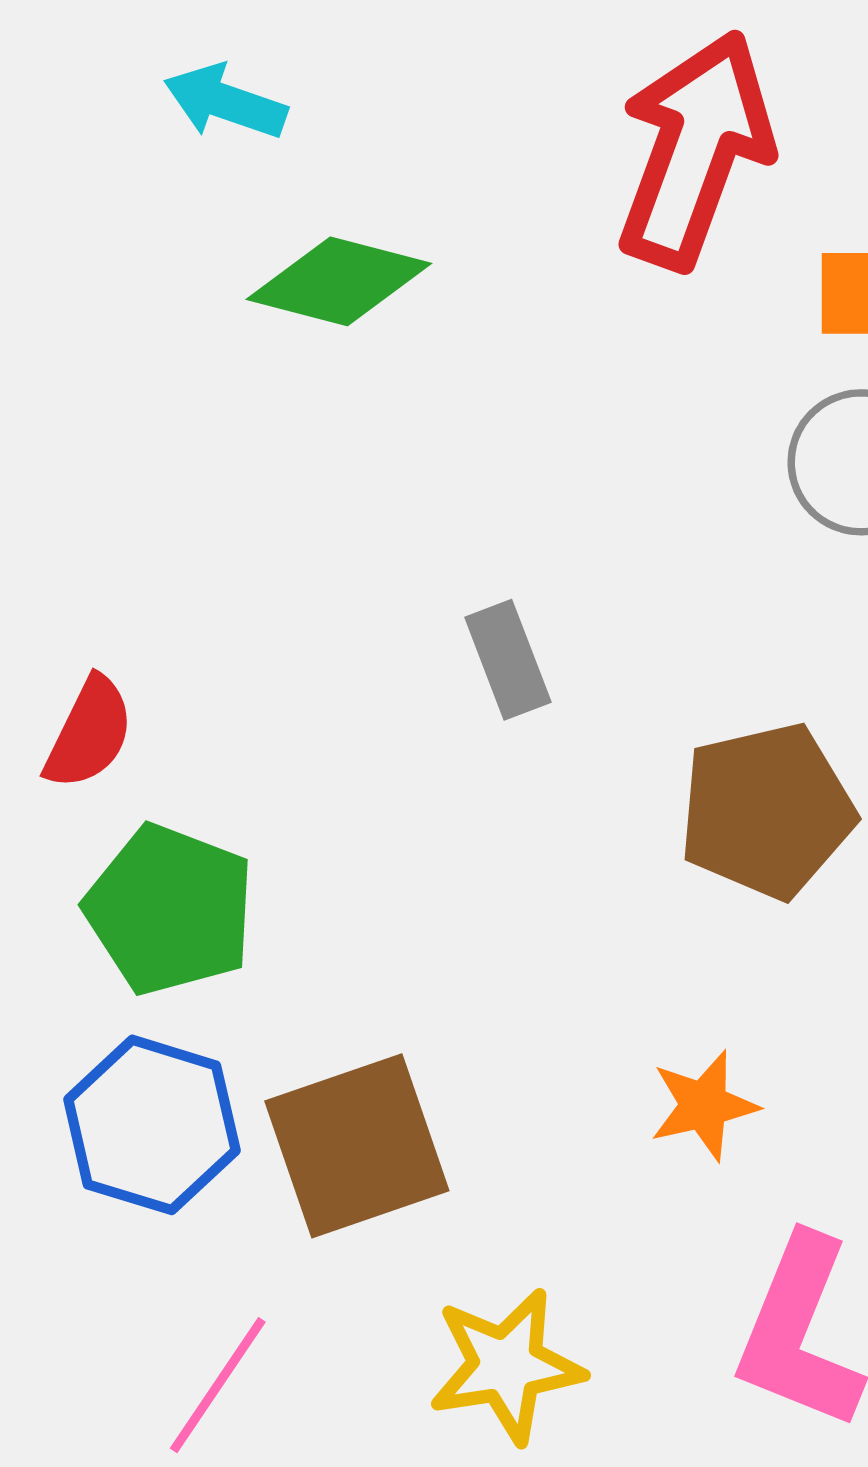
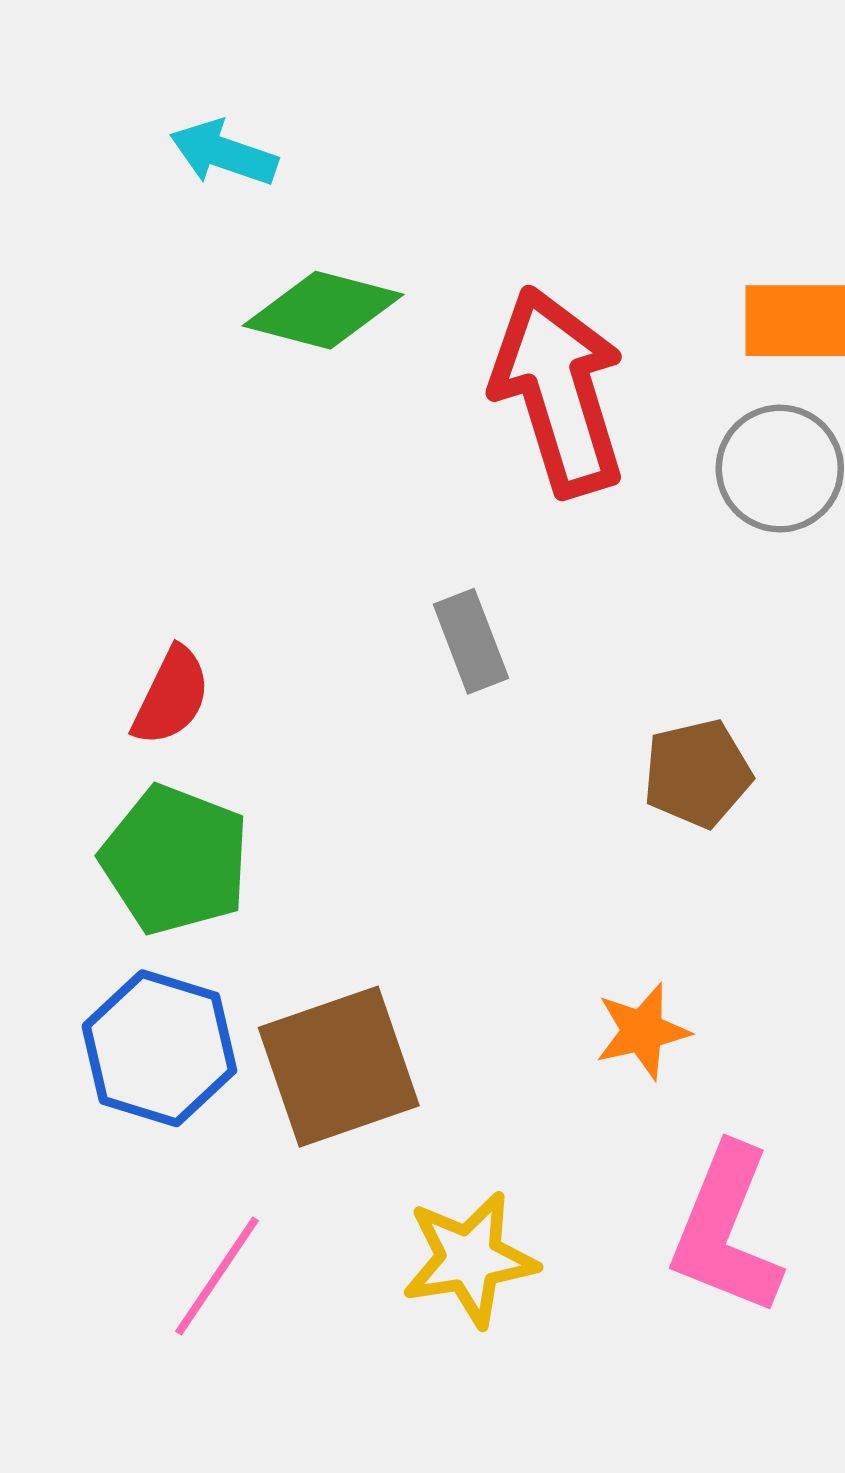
red arrow: (695, 150) -> (559, 391), moved, turned -37
red semicircle: (89, 733) -> (171, 696), moved
brown pentagon: (767, 811) -> (697, 773), size x0.7

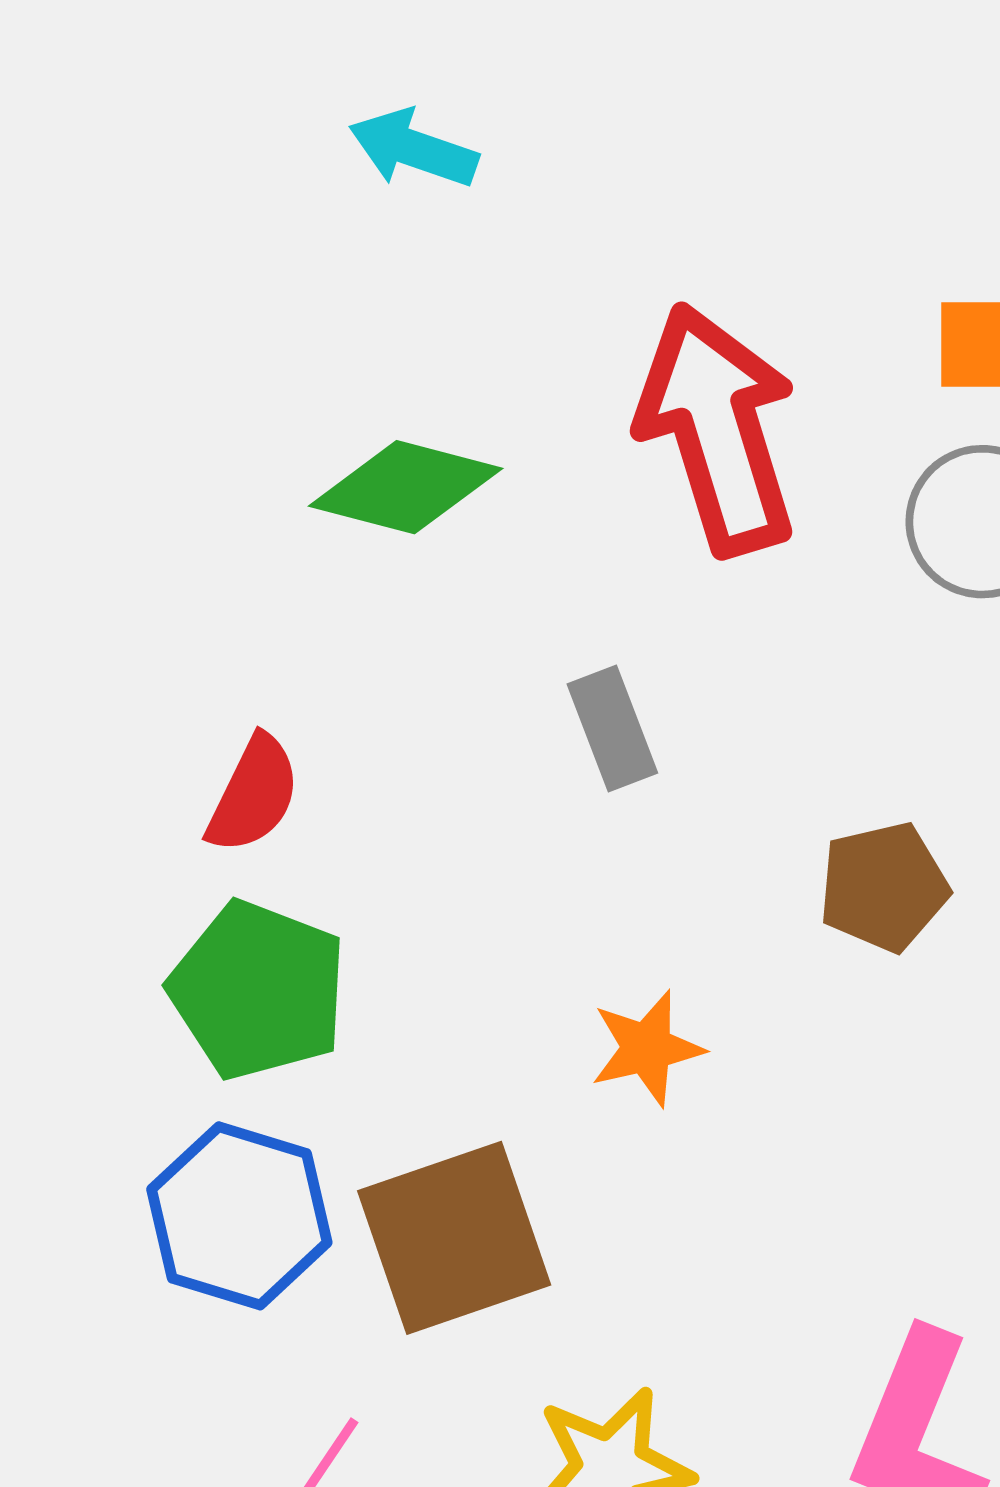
cyan arrow: (224, 153) -> (413, 149), moved
green diamond: (323, 310) -> (406, 487), moved
orange star: (642, 1031) -> (647, 1048), moved

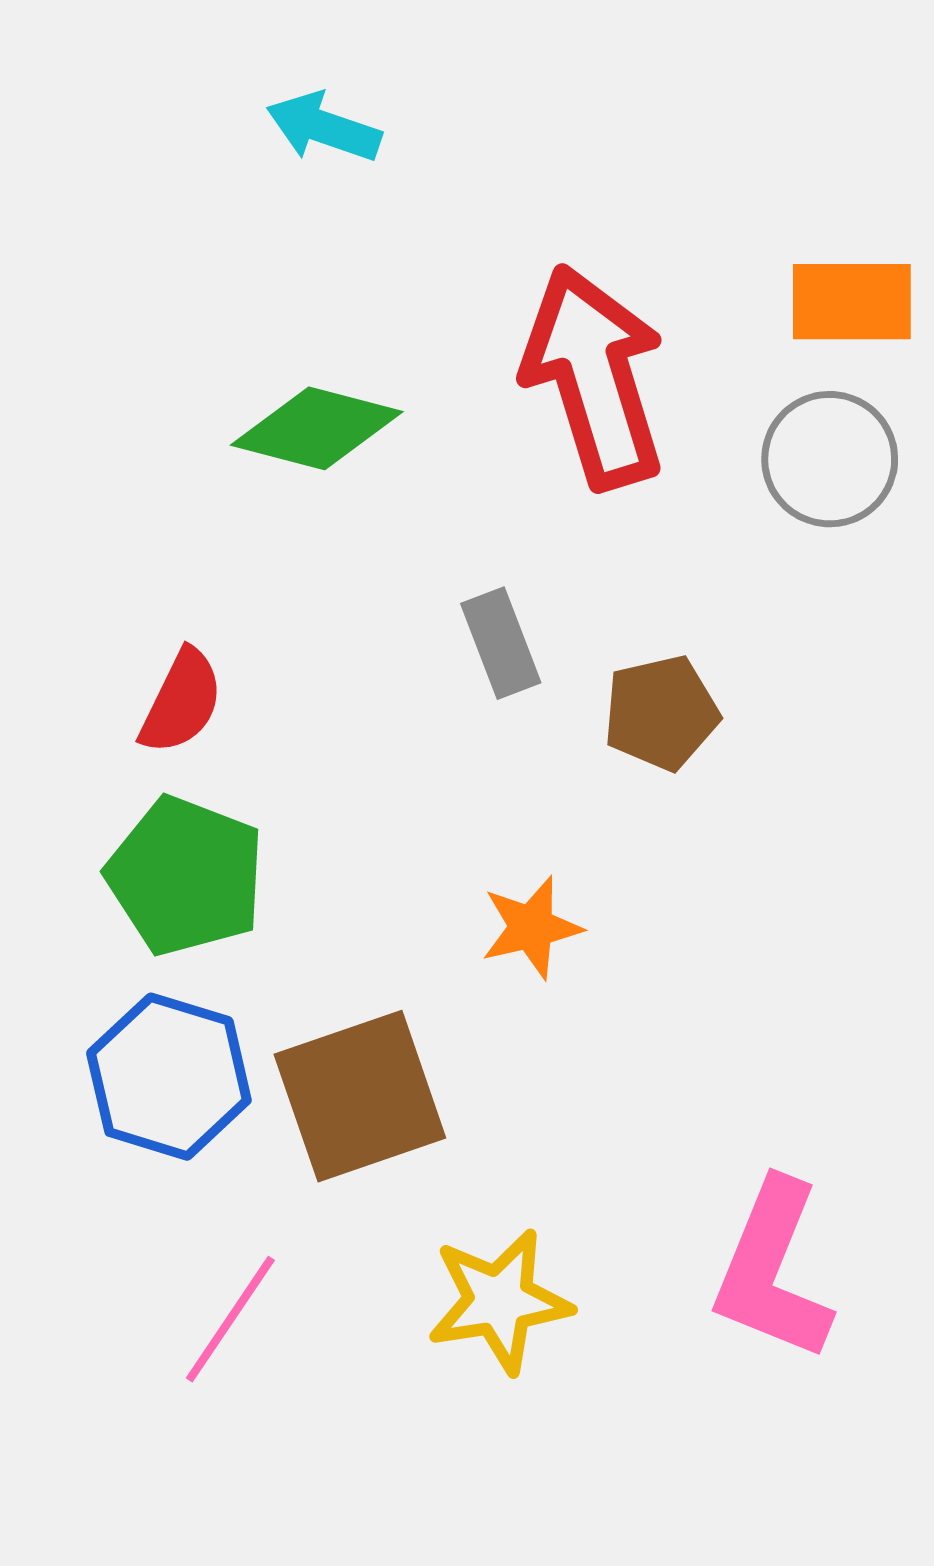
brown pentagon: (884, 887) -> (661, 713), moved

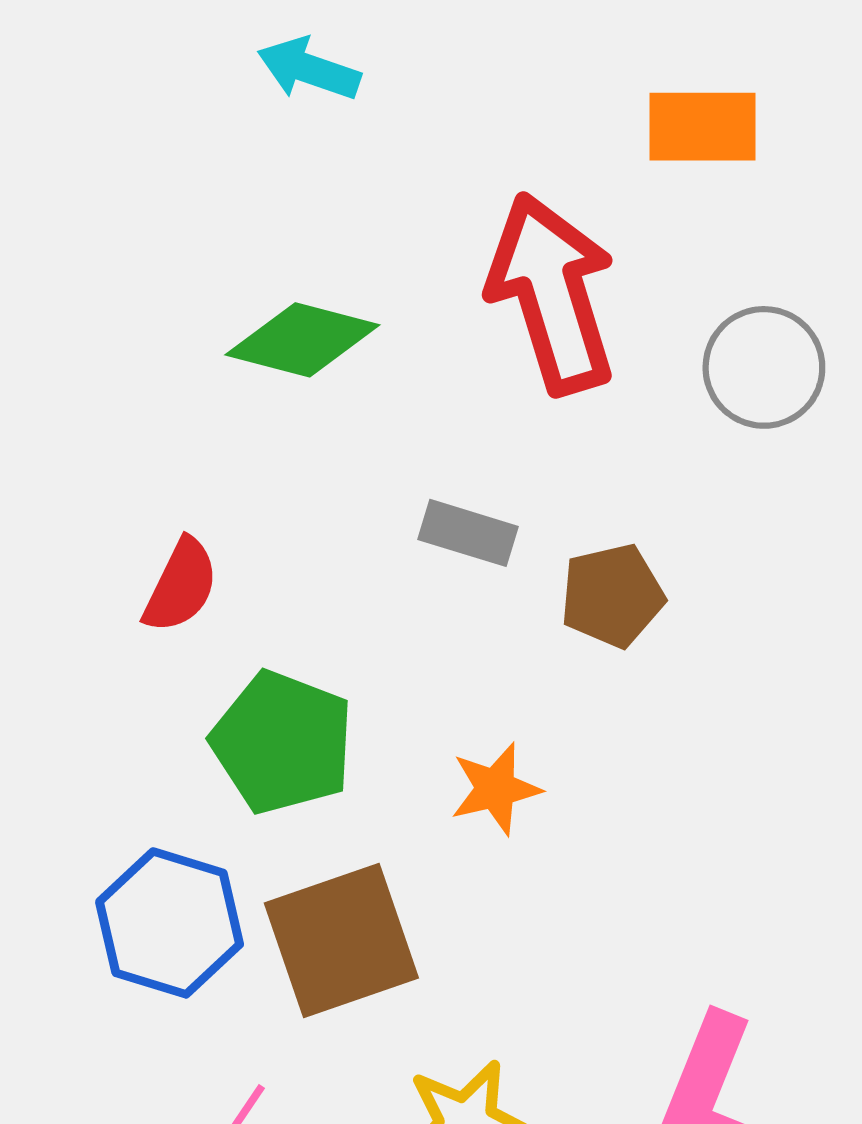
orange rectangle: (852, 302) -> (702, 127), moved
gray rectangle: (501, 643) -> (468, 533), turned -52
green pentagon: (186, 876) -> (282, 742), moved

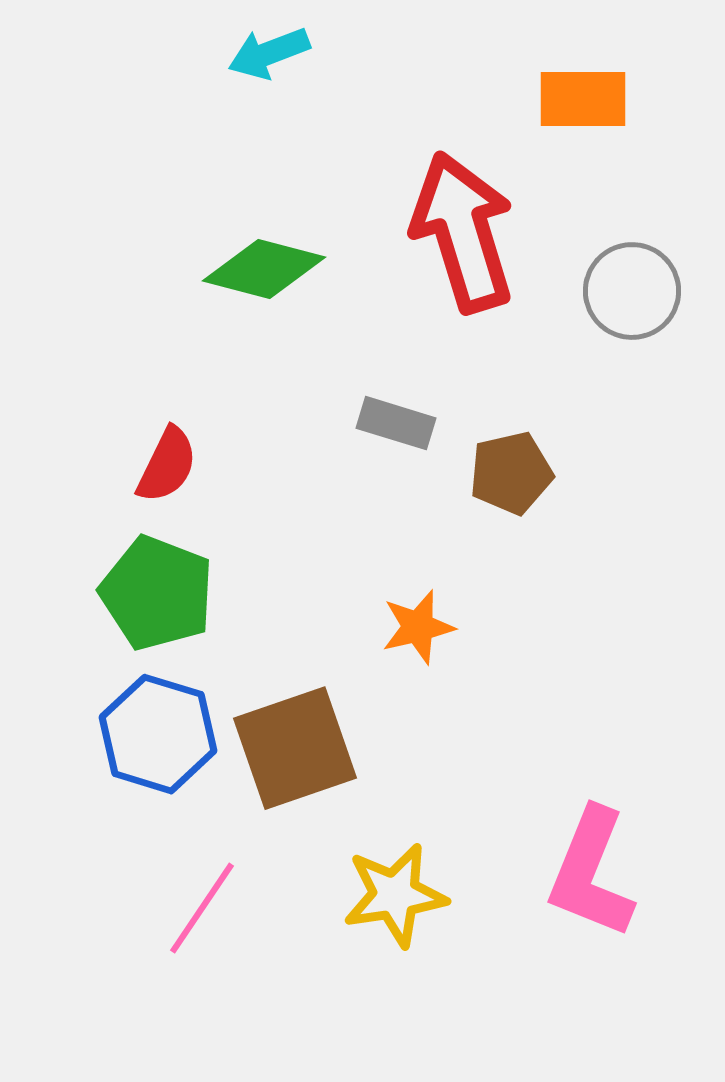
cyan arrow: (309, 69) -> (269, 53), turned -40
green pentagon: (282, 742) -> (157, 593), moved

